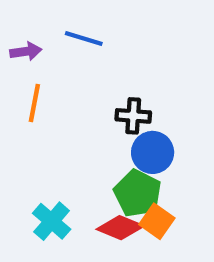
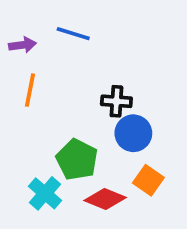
green pentagon: (138, 193) -> (77, 160), moved
orange square: (157, 221) -> (148, 180), moved

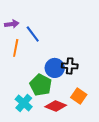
blue line: (73, 34) -> (33, 34), moved, turned 36
black cross: (116, 101) -> (70, 66), moved
blue circle: (133, 133) -> (55, 68), moved

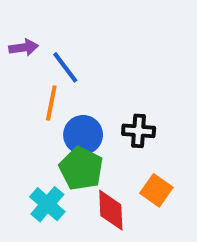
orange line: (16, 48) -> (51, 103), moved
blue circle: (55, 68) -> (83, 135), moved
red diamond: (56, 106) -> (111, 210), turned 65

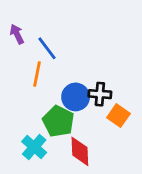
purple arrow: (24, 48) -> (17, 34), turned -108
blue circle: (83, 135) -> (76, 97), moved
orange square: (156, 190) -> (118, 116), moved

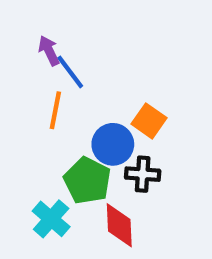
purple arrow: (17, 34) -> (49, 51), moved
black cross: (100, 94) -> (143, 174), moved
orange square: (118, 116) -> (149, 121), moved

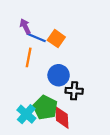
blue line: (70, 72) -> (36, 37), turned -30
orange square: (149, 121) -> (56, 39), moved
green pentagon: (87, 181) -> (45, 107), moved

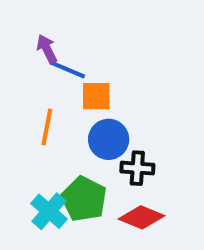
orange square: (56, 39) -> (96, 96), moved, turned -35
orange line: (29, 57) -> (47, 127), moved
red diamond: (62, 117) -> (141, 217), moved, turned -65

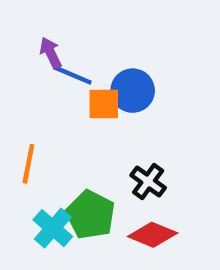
orange line: (47, 127) -> (28, 164), moved
blue circle: (109, 139) -> (133, 91), moved
black cross: (137, 168) -> (148, 181), turned 32

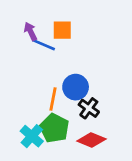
blue circle: (133, 91) -> (76, 87), moved
orange square: (104, 104) -> (62, 30), moved
orange line: (28, 164) -> (53, 99), moved

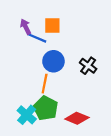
blue circle: (76, 87) -> (53, 61), moved
black cross: (89, 108) -> (88, 66), moved

